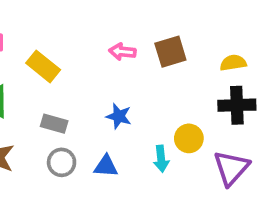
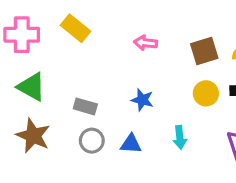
brown square: (170, 52) -> (204, 51), moved
yellow rectangle: (43, 66) -> (75, 28), moved
yellow circle: (189, 138) -> (206, 93), moved

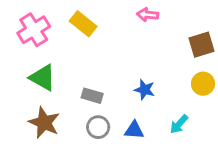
pink cross: (22, 35) -> (34, 30), turned -32
pink arrow: (146, 43) -> (148, 15), moved
cyan arrow: (180, 137) -> (179, 124), turned 48

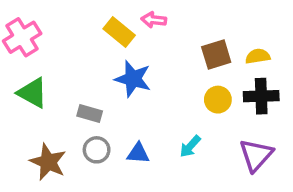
yellow rectangle: (83, 24) -> (119, 32), moved
blue star: (145, 90) -> (133, 79), moved, size x1.5
brown star: (44, 123) -> (48, 162), moved

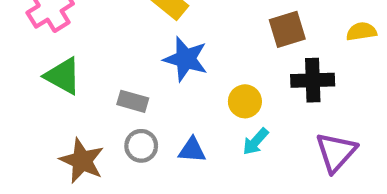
yellow semicircle: (258, 56) -> (361, 31), moved
black cross: (261, 96) -> (313, 80), moved
yellow circle: (218, 100) -> (245, 101), moved

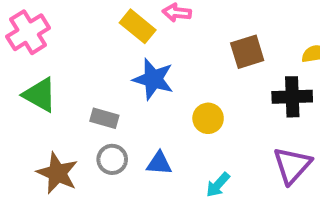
black cross: (313, 80) -> (292, 97), moved
cyan arrow: (256, 142) -> (218, 185), moved

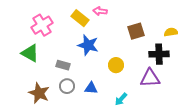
pink cross: (28, 32) -> (42, 25), moved
purple triangle: (292, 165) -> (150, 78), moved, turned 45

